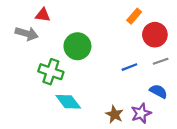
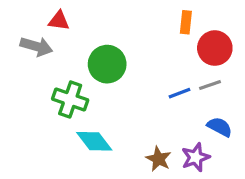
orange rectangle: (134, 16) -> (186, 22), turned -35
gray line: (161, 61) -> (210, 85), moved

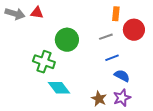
gray arrow: (36, 46) -> (15, 14), moved
gray line: (210, 85) -> (106, 37), moved
blue semicircle: (220, 127) -> (122, 76), moved

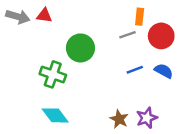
gray line: (106, 37) -> (127, 35), moved
blue semicircle: (122, 76) -> (164, 71), moved
cyan diamond: (59, 88) -> (55, 115), moved

